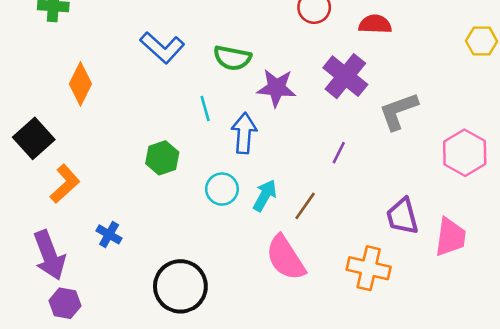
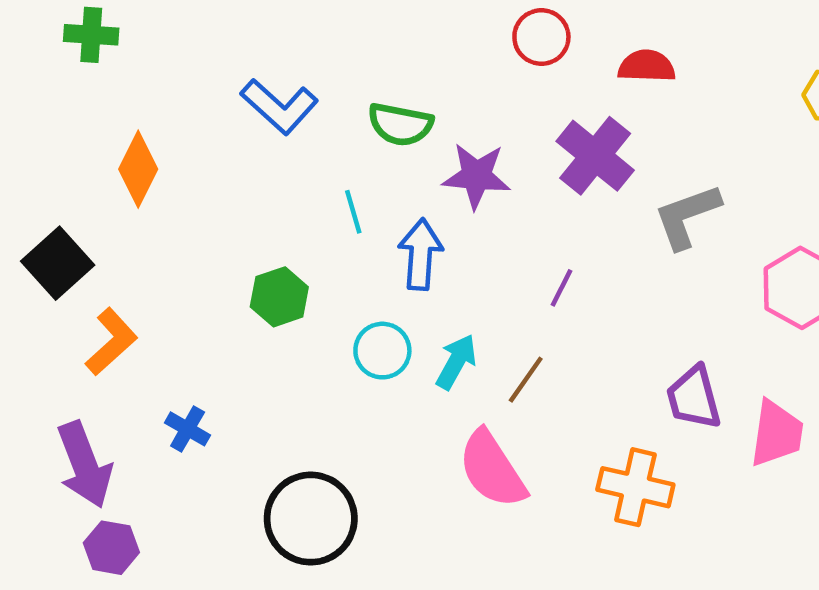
purple line: (339, 153) -> (562, 288), moved

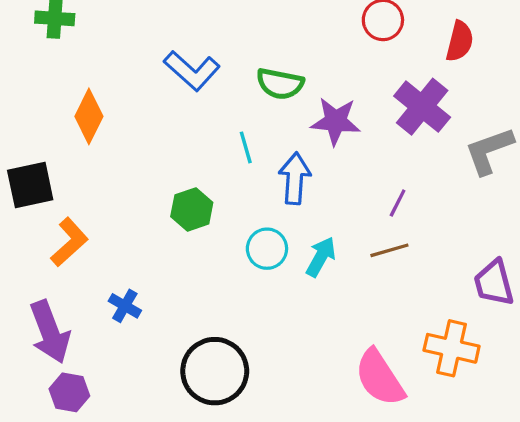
red semicircle: (647, 66) -> (460, 41), turned 102
black square: (58, 263) -> (30, 185), turned 30
brown line: (526, 380) -> (389, 250), moved, turned 39
pink semicircle: (492, 469) -> (380, 378), moved

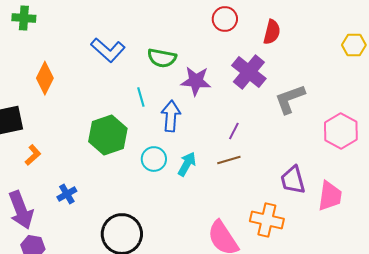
green hexagon: (192, 209) -> (108, 135), size x1.5
orange L-shape: (69, 242) -> (33, 155), size x0.7
blue cross: (125, 306) -> (67, 194), turned 30

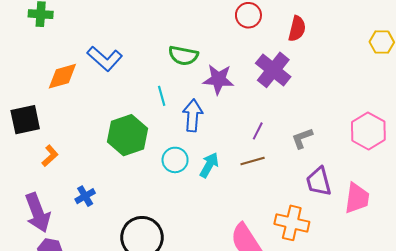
blue L-shape: (108, 50) -> (105, 59), moved
orange diamond: (45, 78) -> (62, 76), turned 48
gray L-shape: (290, 99) -> (302, 138), moved, size x0.7

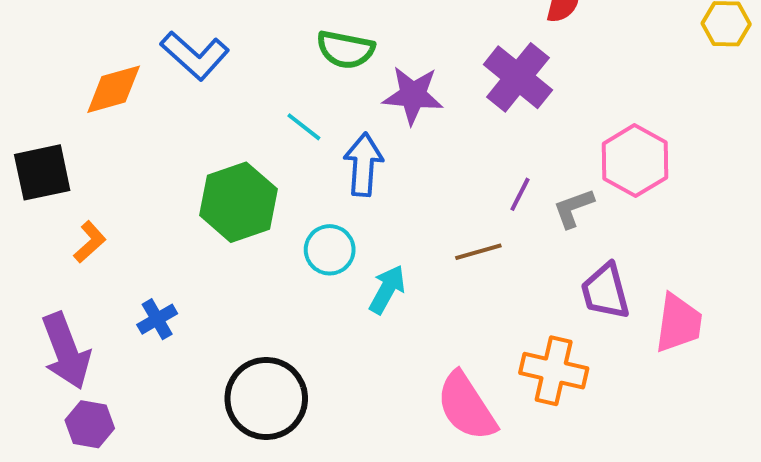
cyan line: (162, 96) -> (304, 127), turned -36
purple line: (258, 131) -> (520, 194), moved
pink hexagon: (368, 131) -> (635, 161), moved
cyan arrow: (209, 165) -> (387, 289), moved

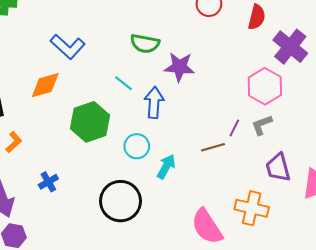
purple cross: (518, 77) -> (290, 47), moved
orange diamond: (114, 89) -> (45, 85), moved
pink hexagon: (635, 161) -> (265, 86), moved
purple line: (520, 194) -> (234, 128), moved
black circle: (266, 398) -> (121, 201), moved

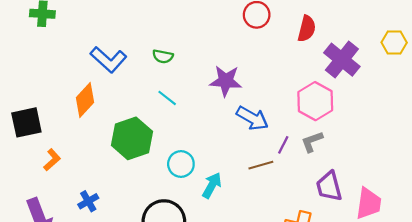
green semicircle: (145, 44) -> (163, 56), moved, size x0.7
orange diamond: (45, 85) -> (85, 100), turned -32
blue arrow: (154, 103) -> (252, 118), moved, turned 116

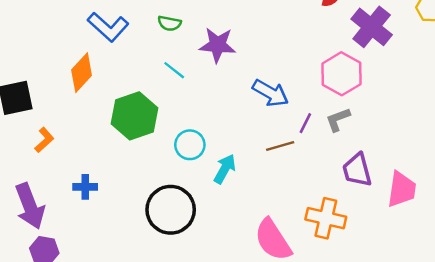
purple star: (226, 81) -> (218, 45), moved
blue cross: (88, 201) -> (85, 187), turned 30

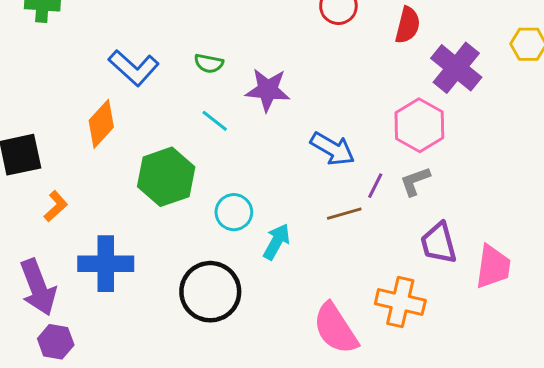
blue cross: (85, 187) -> (106, 264), size x1.8

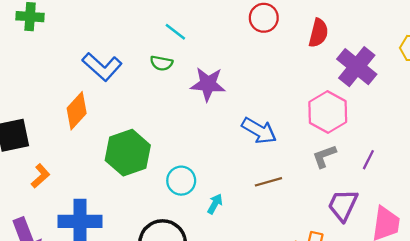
cyan line: (215, 121) -> (175, 32), moved
purple line: (375, 186) -> (368, 160), moved
cyan arrow: (277, 242) -> (215, 204), size x0.7
purple trapezoid: (439, 243) -> (343, 205), turned 40

